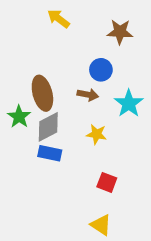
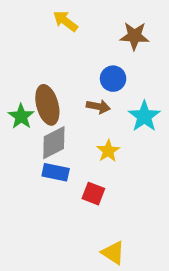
green star: (19, 117) -> (21, 116), moved
yellow star: (97, 134) -> (108, 151), turned 30
red square: (107, 182) -> (93, 194), moved

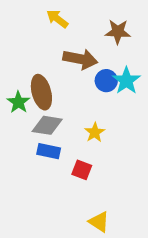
blue circle: (113, 79) -> (106, 81), moved
brown arrow: (98, 107) -> (80, 59), moved, size x1.6
cyan star: (144, 116) -> (126, 81), moved
gray diamond: (54, 143) -> (47, 125), turned 36

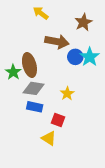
brown star: (118, 32) -> (83, 22), turned -30
yellow triangle: (99, 222) -> (49, 138), moved

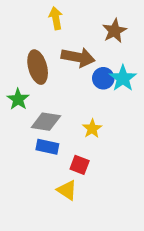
yellow arrow: (41, 13) -> (56, 18), turned 42
brown ellipse: (29, 65) -> (38, 67), moved

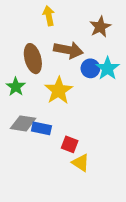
gray diamond: (46, 122) -> (23, 123), moved
yellow star: (92, 129) -> (59, 90), moved, size x1.6
yellow triangle: (67, 190) -> (81, 163), moved

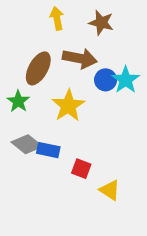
brown star: (100, 27) -> (101, 23), moved, turned -30
brown ellipse: (33, 59) -> (38, 68), turned 44
gray diamond: (23, 123) -> (27, 144), turned 30
yellow triangle: (81, 163) -> (110, 190), moved

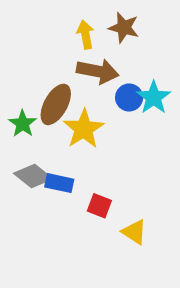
yellow arrow: (57, 18) -> (85, 35), moved
brown ellipse: (38, 68) -> (56, 104), moved

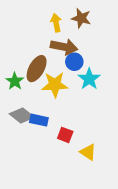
blue circle: (129, 97) -> (74, 62), moved
cyan star: (154, 97) -> (89, 79), moved
yellow star: (84, 129) -> (55, 85), turned 30

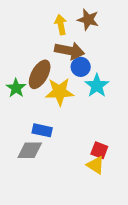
gray diamond: (22, 116) -> (30, 150), moved, turned -40
red square: (65, 135) -> (99, 150), moved

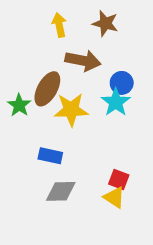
yellow arrow: (61, 25) -> (59, 25), moved
blue circle: (81, 67) -> (122, 83), moved
gray diamond: (30, 150) -> (61, 191), moved

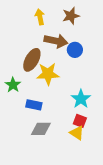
brown star: (105, 23) -> (71, 16), turned -30
blue circle: (122, 83) -> (75, 50), moved
cyan star: (116, 102) -> (81, 99), moved
green star: (19, 105) -> (13, 85), moved

